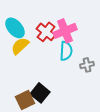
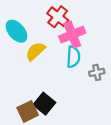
red cross: (46, 32) -> (58, 17), moved
yellow semicircle: (20, 46) -> (35, 51), moved

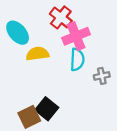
yellow semicircle: (35, 51) -> (37, 54), turned 35

